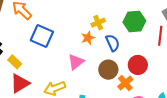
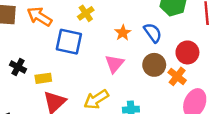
yellow cross: (98, 23) -> (86, 13), moved
yellow rectangle: (15, 62) -> (43, 78), turned -40

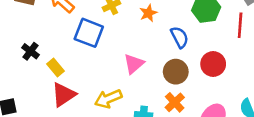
orange star: (123, 33) -> (148, 13), moved
orange cross: (177, 76) -> (175, 102), moved
yellow rectangle: (43, 78) -> (56, 67), turned 49

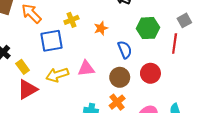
blue square: (89, 33) -> (51, 41), turned -35
pink triangle: (134, 64) -> (86, 68), turned 30
yellow arrow: (108, 99) -> (57, 75), moved

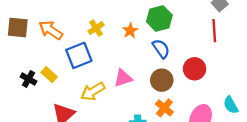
green hexagon: (148, 28) -> (159, 18), moved
yellow rectangle: (23, 67) -> (49, 75), moved

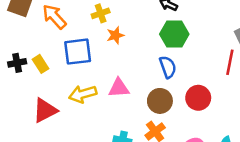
yellow cross: (96, 28) -> (101, 13), moved
orange star: (130, 31) -> (115, 35), moved
black cross: (29, 79) -> (17, 63), turned 35

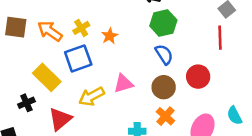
yellow cross: (101, 13) -> (81, 28), moved
black cross: (17, 63) -> (26, 103), moved
yellow rectangle: (40, 64) -> (47, 77), size x1.6

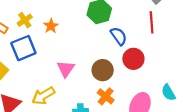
blue semicircle: (164, 54) -> (119, 36), moved
pink triangle: (123, 84) -> (66, 69), turned -36
yellow arrow: (91, 96) -> (43, 96), moved

